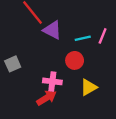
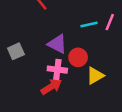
purple triangle: (52, 30) -> (57, 44), moved
red circle: (75, 60) -> (78, 57), moved

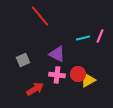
red circle: (78, 57) -> (78, 74), moved
red arrow: (51, 87) -> (35, 89), moved

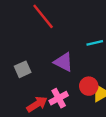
pink cross: (57, 75) -> (59, 98), moved, turned -35

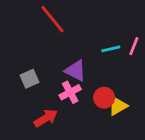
pink cross: (59, 98) -> (70, 92), moved

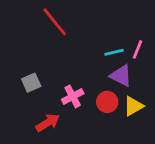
purple triangle: (76, 71) -> (121, 76), moved
yellow triangle: (118, 106) -> (133, 106), moved

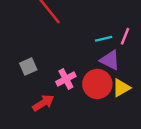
red circle: (107, 102) -> (97, 84), size x1.5

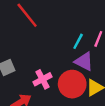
cyan line: (104, 39) -> (78, 41), turned -49

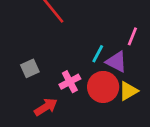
cyan line: (78, 41) -> (98, 54), moved

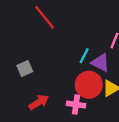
pink cross: (70, 82) -> (76, 105), moved, turned 36

